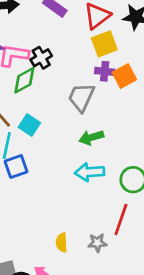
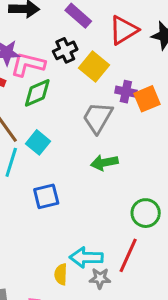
yellow square: (104, 44) -> (94, 67), moved, turned -36
black cross: (41, 58) -> (65, 50), moved
blue square: (16, 166) -> (46, 196), moved
cyan arrow: (90, 172) -> (86, 257), moved

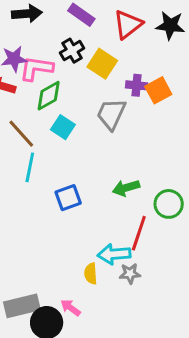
cyan square: (38, 142) -> (63, 127), moved
green arrow: (104, 163) -> (126, 188), moved
red line: (128, 255) -> (139, 233), moved

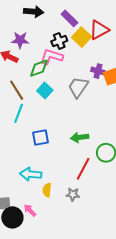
yellow square: (102, 64) -> (82, 37), moved
pink L-shape: (36, 68) -> (51, 57), moved
cyan arrow: (114, 254) -> (31, 174), moved

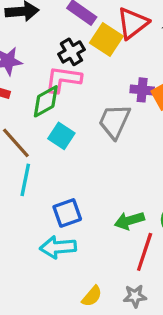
green arrow: (80, 137) -> (129, 221), moved
cyan arrow: (31, 174) -> (58, 247), moved
yellow semicircle: (47, 190) -> (92, 296), turned -136

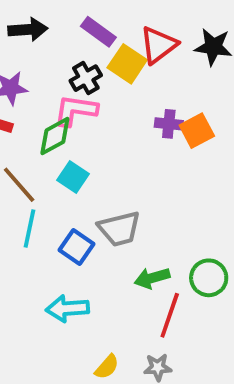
gray trapezoid: (114, 121) -> (119, 229), moved, turned -129
blue square: (67, 213) -> (76, 247), moved, turned -36

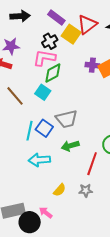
green diamond: (55, 136) -> (53, 73), moved
cyan line: (30, 229) -> (29, 131), moved
green arrow: (152, 278) -> (70, 146), moved

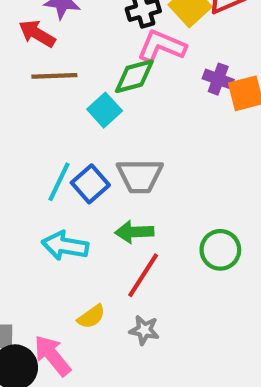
pink L-shape: (44, 58) -> (162, 46), moved
brown line: (15, 96) -> (54, 76), moved, turned -65
red line: (92, 164) -> (143, 275), moved
pink arrow: (46, 213) -> (52, 356), size x1.5

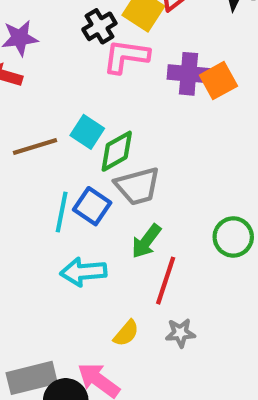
brown line: (54, 76) -> (35, 147), moved
green diamond: (134, 76) -> (117, 151), moved
purple cross: (218, 79) -> (188, 74), size x1.4
green arrow: (134, 232) -> (146, 241), turned -36

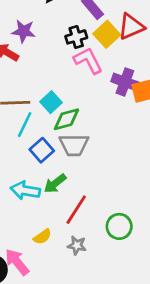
pink L-shape: (126, 56) -> (88, 61), turned 40
cyan line: (62, 212) -> (25, 125), moved
green circle: (233, 237) -> (119, 226), moved
green arrow: (146, 241) -> (55, 184), moved

